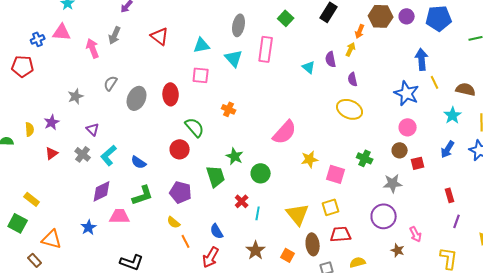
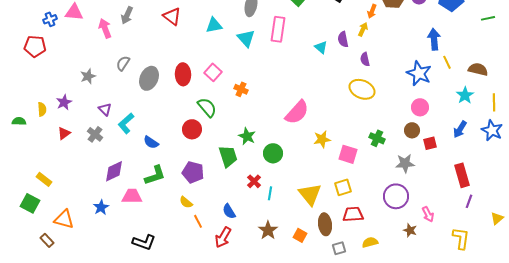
pink square: (201, 75) -> (213, 72), moved, turned 36
cyan L-shape: (109, 155) -> (126, 123), moved
red rectangle: (450, 195) -> (462, 175), size x1.6

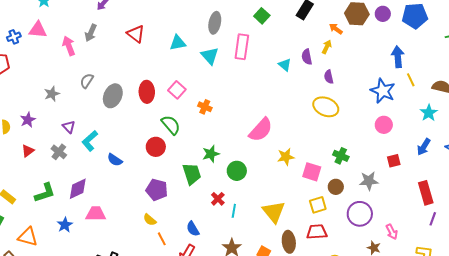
orange arrow: (372, 11) -> (336, 29), turned 104
brown circle: (412, 130) -> (336, 187), moved
green star: (247, 136) -> (211, 154), turned 30
green L-shape: (155, 175) -> (45, 193), moved
yellow square: (343, 187) -> (318, 205), moved

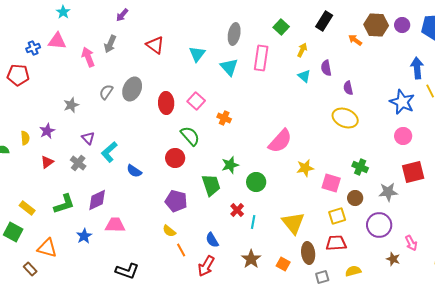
cyan triangle: (178, 43) -> (197, 54), turned -42
yellow arrow: (327, 47) -> (302, 50), moved
gray ellipse: (113, 96) -> (132, 89), moved
red square: (394, 161) -> (413, 172), size x1.6

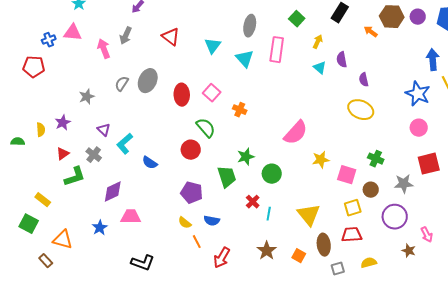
green L-shape: (64, 204) -> (75, 177), moved
blue semicircle: (212, 240) -> (212, 221), moved, turned -49

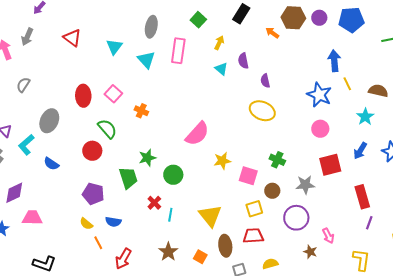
gray ellipse: (148, 81) -> (49, 121), moved

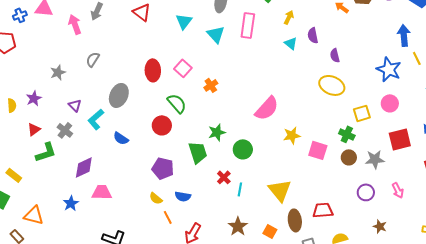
orange cross: (141, 111) -> (211, 85), turned 32
brown circle: (272, 191) -> (349, 157), moved
yellow square: (254, 209) -> (362, 113), moved
purple circle: (296, 218) -> (366, 192), size x0.7
pink arrow: (328, 236) -> (398, 190), moved

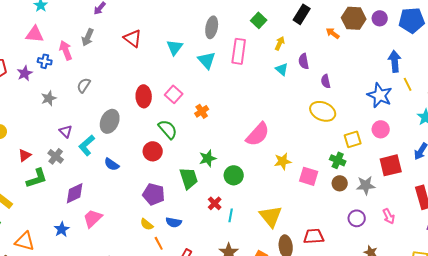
blue cross: (20, 15) -> (45, 61), moved, turned 32
purple star: (34, 98) -> (25, 73), moved
pink trapezoid: (102, 192) -> (93, 218), turned -45

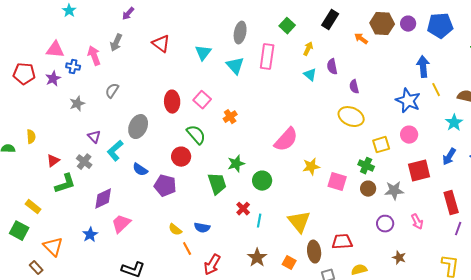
pink triangle: (35, 34) -> (55, 50), moved
purple pentagon: (154, 194) -> (165, 186), moved
orange triangle: (25, 241) -> (53, 247), turned 30

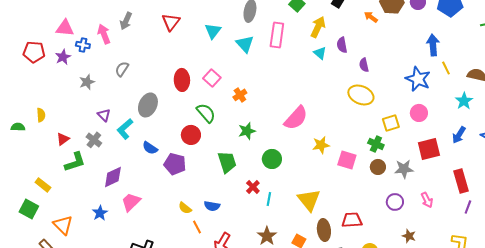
red triangle: (161, 44) -> (171, 22), turned 30
yellow arrow: (308, 49) -> (318, 27), size x1.5
green star: (236, 164) -> (247, 131), moved

